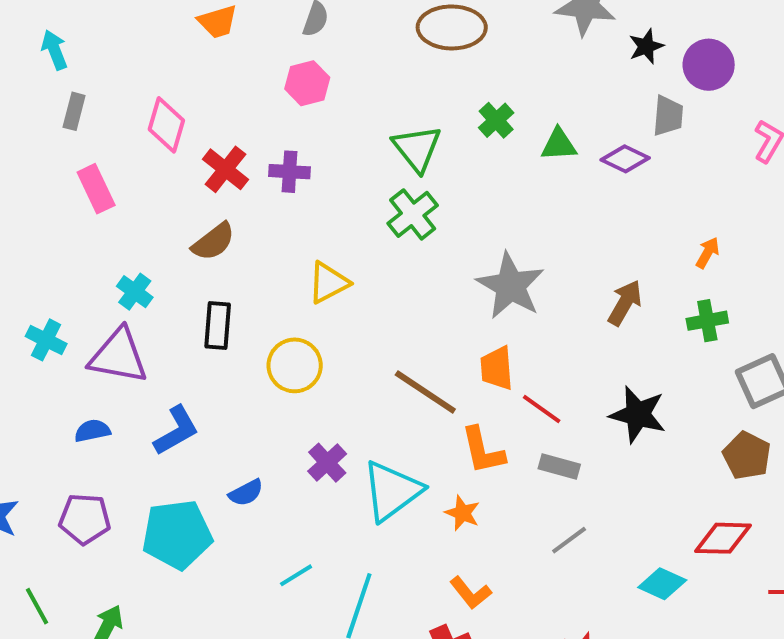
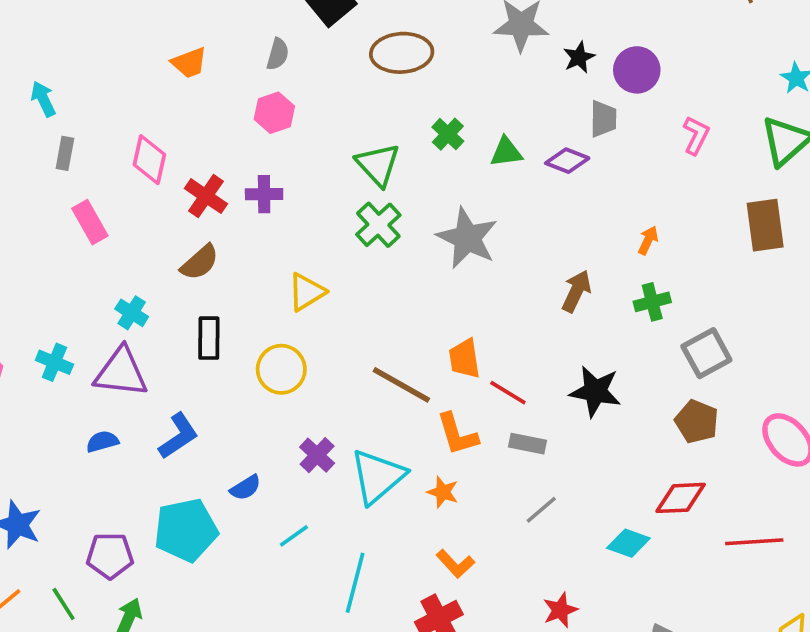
gray star: (510, 286) -> (467, 238), moved
purple pentagon: (85, 519) -> (110, 556), moved
cyan line: (296, 575) -> (294, 536), moved

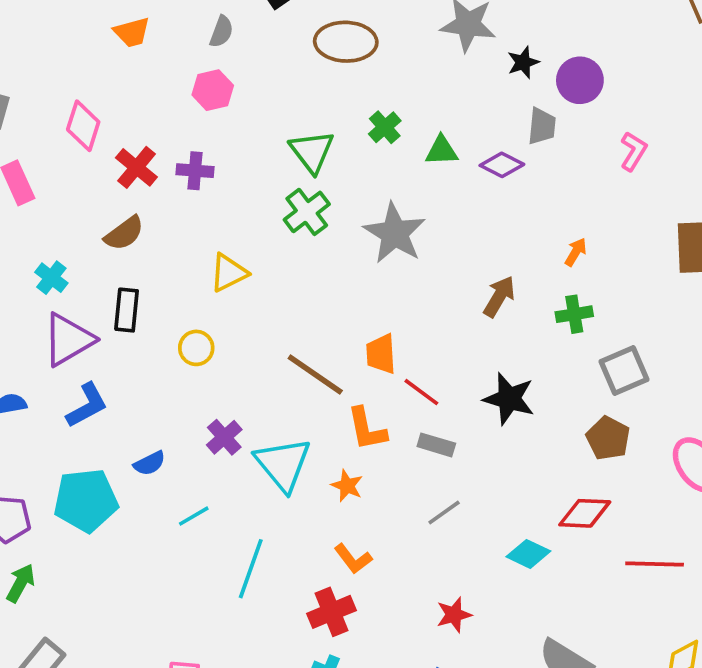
yellow circle: (281, 369) -> (196, 348), size x0.7
purple triangle: (121, 372) -> (68, 340), moved, turned -42
cyan triangle: (378, 477) -> (283, 464), turned -34

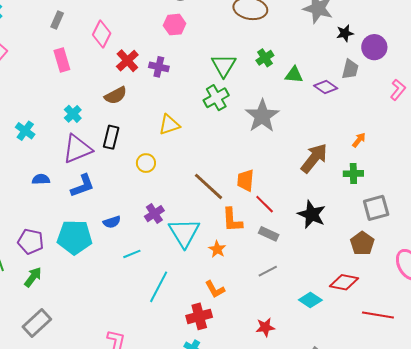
brown arrow: (499, 296) -> (314, 158), size x1.4

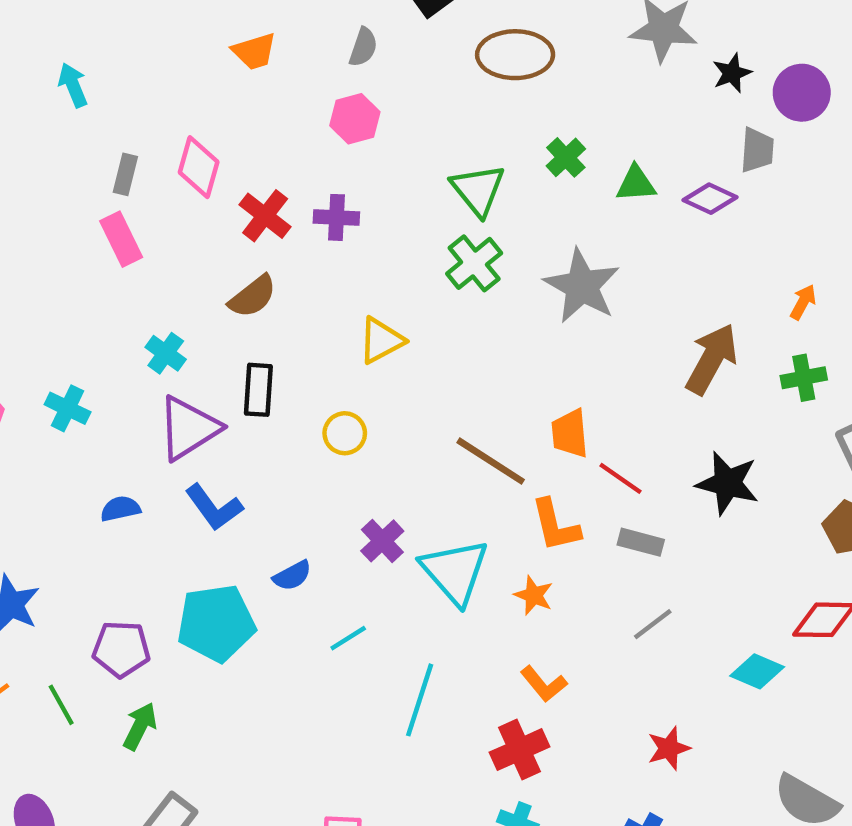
gray rectangle: (57, 20) -> (125, 174), moved
blue L-shape: (82, 186) -> (214, 507), turned 84

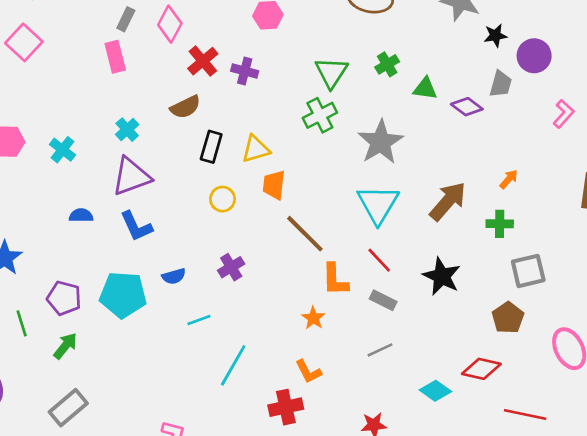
black rectangle: (258, 390) -> (211, 147), moved
orange trapezoid: (570, 434) -> (274, 185), moved
cyan triangle: (455, 572) -> (378, 204), moved

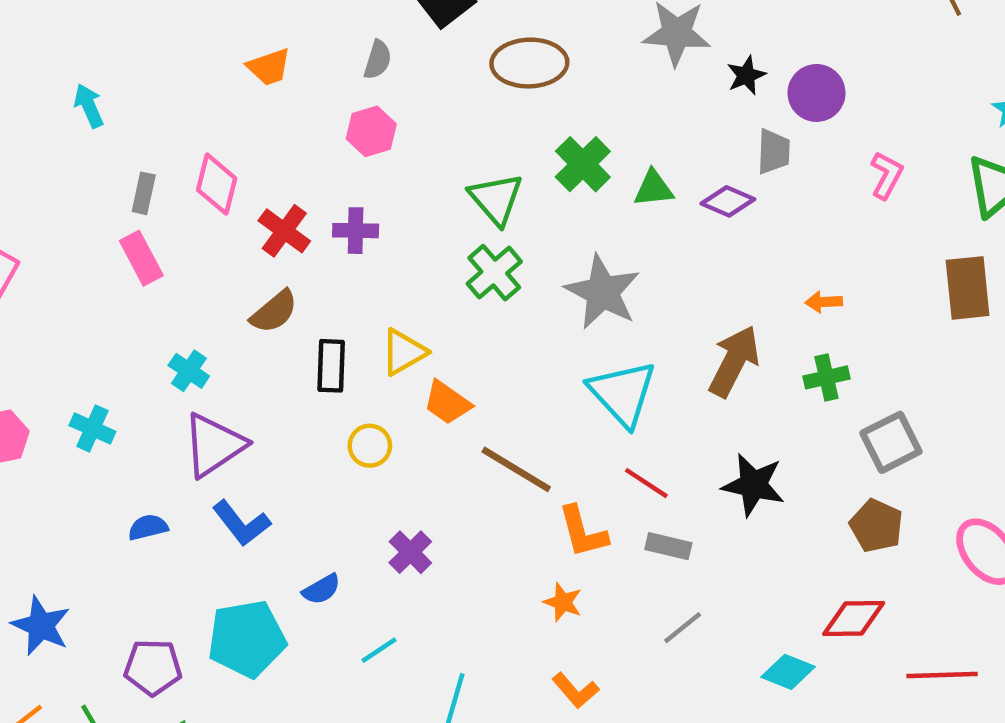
green cross: (387, 64) -> (583, 164), size x1.4
orange arrow: (509, 179) -> (824, 302), turned -120
orange trapezoid: (274, 185) -> (447, 403), turned -48

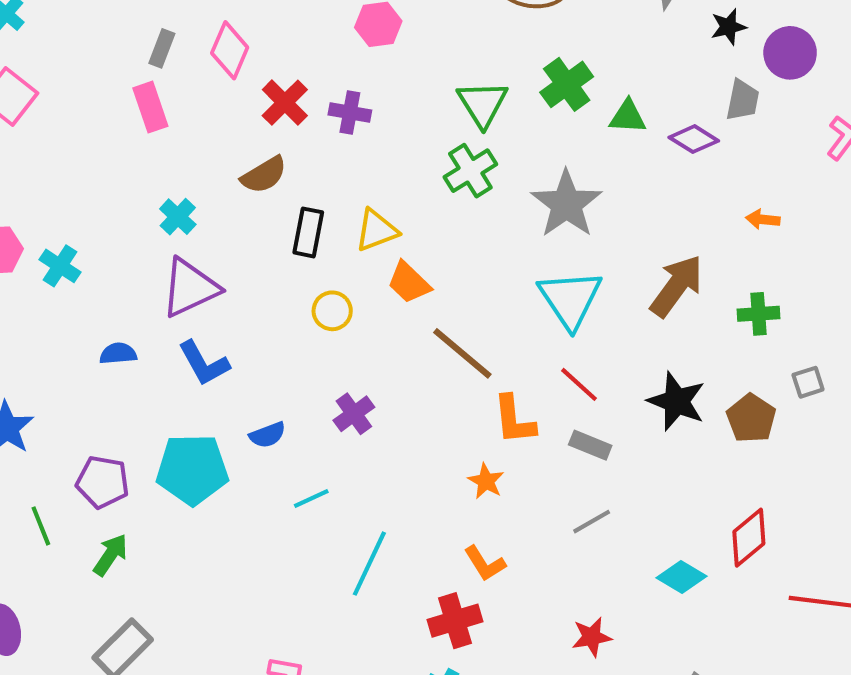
orange arrow: (824, 302) -> (763, 219), moved
cyan cross: (92, 428) -> (60, 266), moved
gray square: (891, 442) -> (808, 382), size x0.6
brown pentagon: (876, 526) -> (751, 418), moved
red diamond: (854, 619) -> (749, 538), turned -48

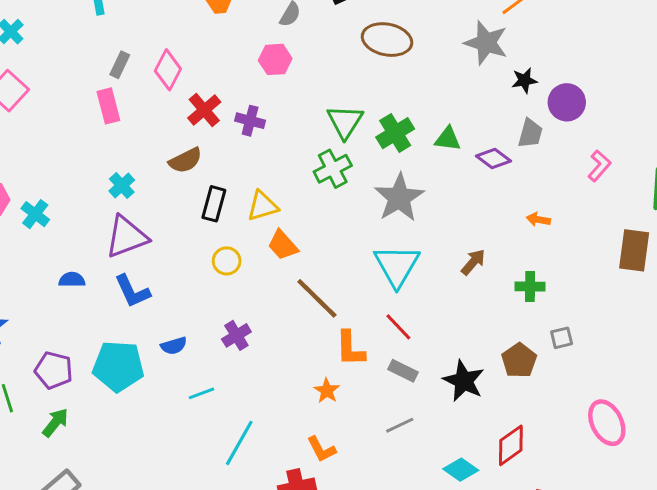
green cross: (567, 84) -> (395, 133), moved
brown arrow: (677, 286) -> (473, 262), size x0.6
black star: (677, 401) -> (464, 381), moved

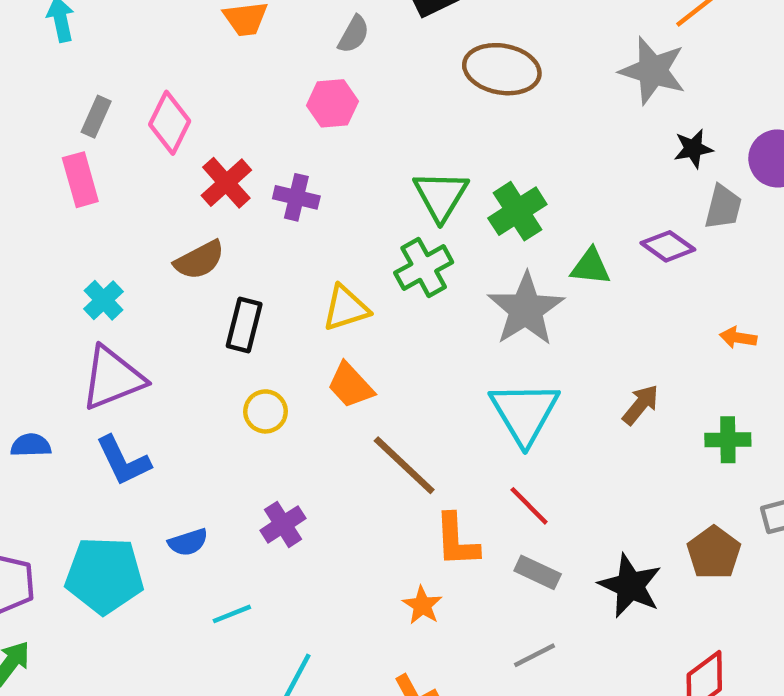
black star: (524, 80) -> (693, 149), moved
green triangle: (448, 139) -> (591, 267), moved
yellow triangle: (263, 206) -> (346, 308), moved

